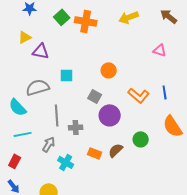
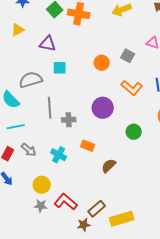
purple triangle: (41, 51) -> (48, 44), moved
gray square: (95, 96) -> (128, 56), moved
gray arrow: (49, 144) -> (29, 150), moved, turned 98
brown semicircle: (116, 150) -> (109, 166), moved

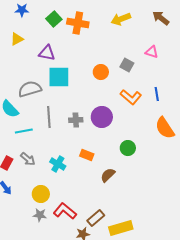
cyan square: (60, 68) -> (59, 77), size x1.6
gray cross: (69, 120) -> (76, 120), moved
cyan line: (16, 127) -> (24, 131), moved
green circle: (134, 132) -> (128, 148), moved

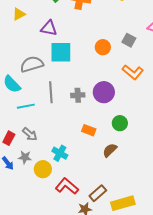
green circle: (128, 148) -> (120, 123), moved
cyan cross: (58, 164) -> (60, 153), moved
gray star: (40, 215) -> (25, 157), moved

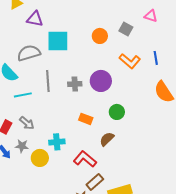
purple triangle: (49, 28) -> (35, 19), moved
cyan cross: (60, 153) -> (57, 142), turned -35
red L-shape: (67, 186) -> (85, 159), moved

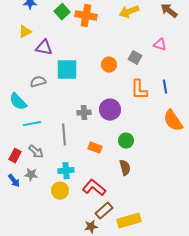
gray semicircle: (29, 53) -> (38, 82), size x0.7
orange L-shape: (130, 61) -> (139, 90), turned 50
gray line: (48, 81) -> (64, 135), moved
brown semicircle: (107, 139) -> (125, 168), moved, turned 119
yellow circle: (40, 158) -> (60, 191), moved

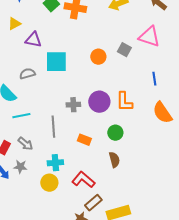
pink triangle: (160, 45) -> (149, 37), size x1.6
orange L-shape: (139, 90) -> (124, 102), moved

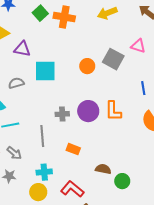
pink triangle: (149, 37) -> (138, 46), size x0.7
gray square: (124, 50) -> (113, 59), size x1.5
green circle: (115, 133) -> (122, 181), moved
brown semicircle: (114, 160) -> (103, 169), turned -63

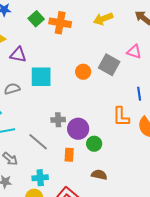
purple circle: (88, 111) -> (78, 129), moved
orange L-shape: (113, 111) -> (121, 117), moved
gray line: (42, 136) -> (38, 142), turned -45
orange rectangle: (73, 149) -> (69, 155), turned 72
green circle: (122, 181) -> (94, 144), moved

